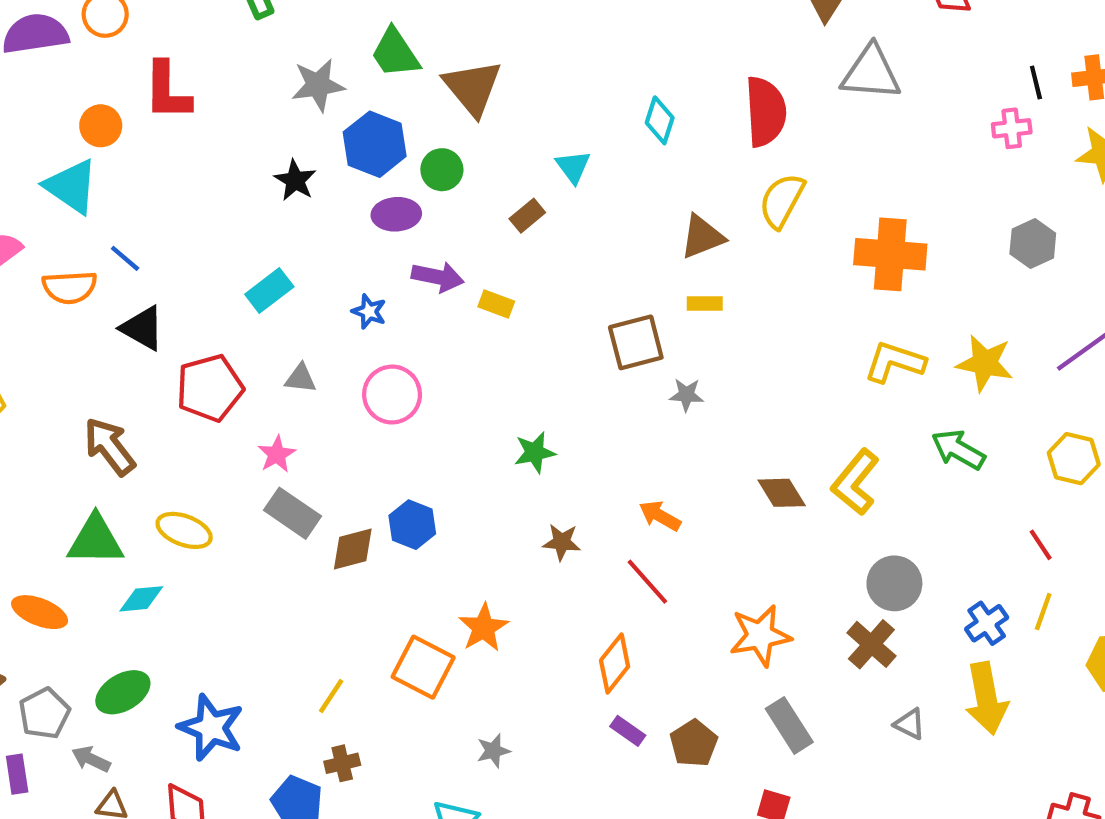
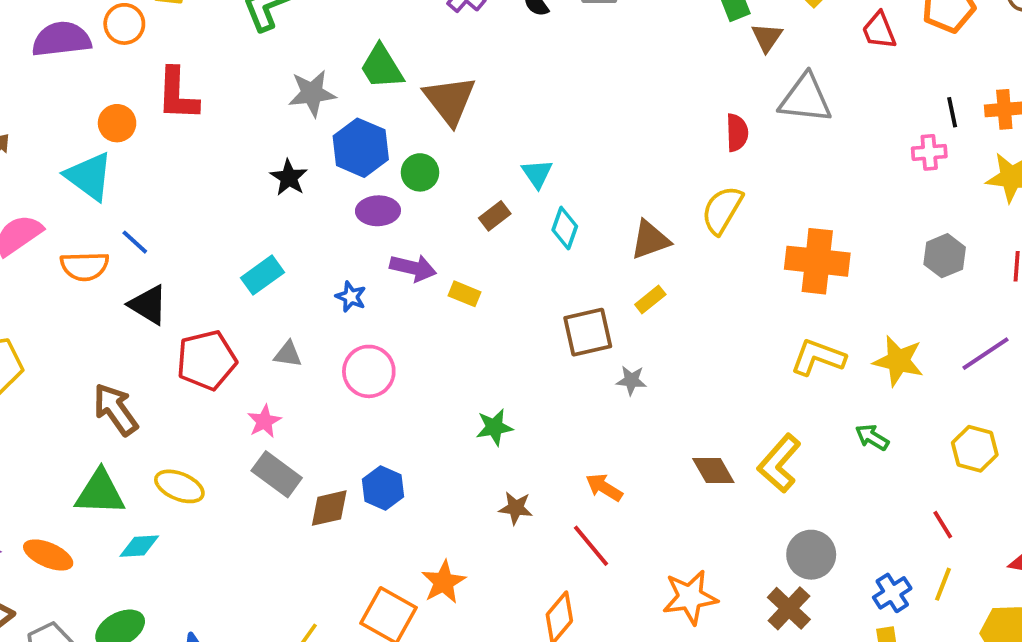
red semicircle: (766, 112) -> (737, 133), moved, size x0.6
cyan diamond: (660, 120) -> (565, 228), moved
yellow rectangle: (705, 303) -> (650, 299), turned -40
green arrow: (958, 450) -> (872, 437), size x0.7

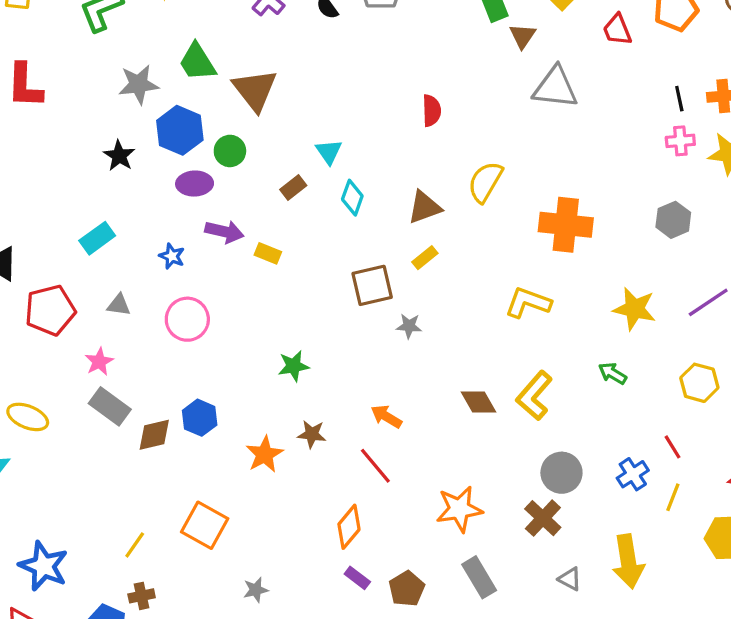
red semicircle: (737, 133) -> (432, 111), moved
pink cross: (929, 152) -> (680, 141), moved
yellow L-shape: (818, 357) -> (528, 303), moved
orange star: (443, 582) -> (265, 454), moved
blue cross: (892, 593) -> (633, 474), moved

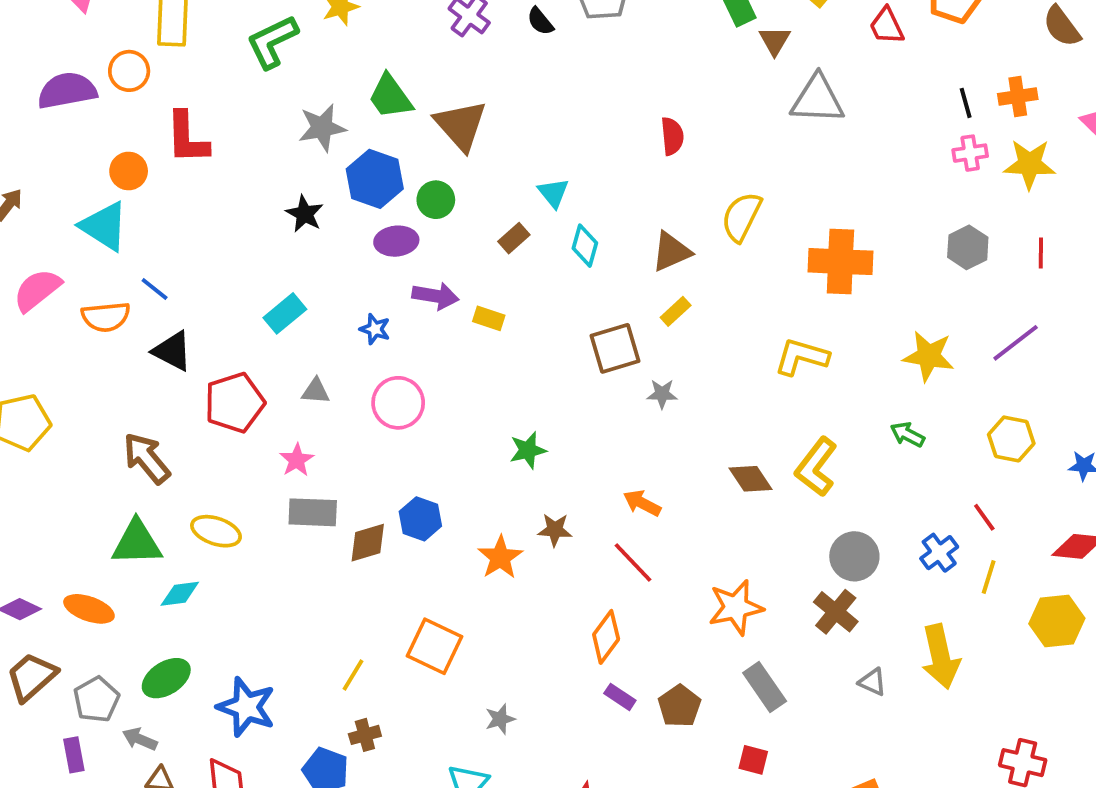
gray rectangle: (110, 406) -> (313, 512), turned -30

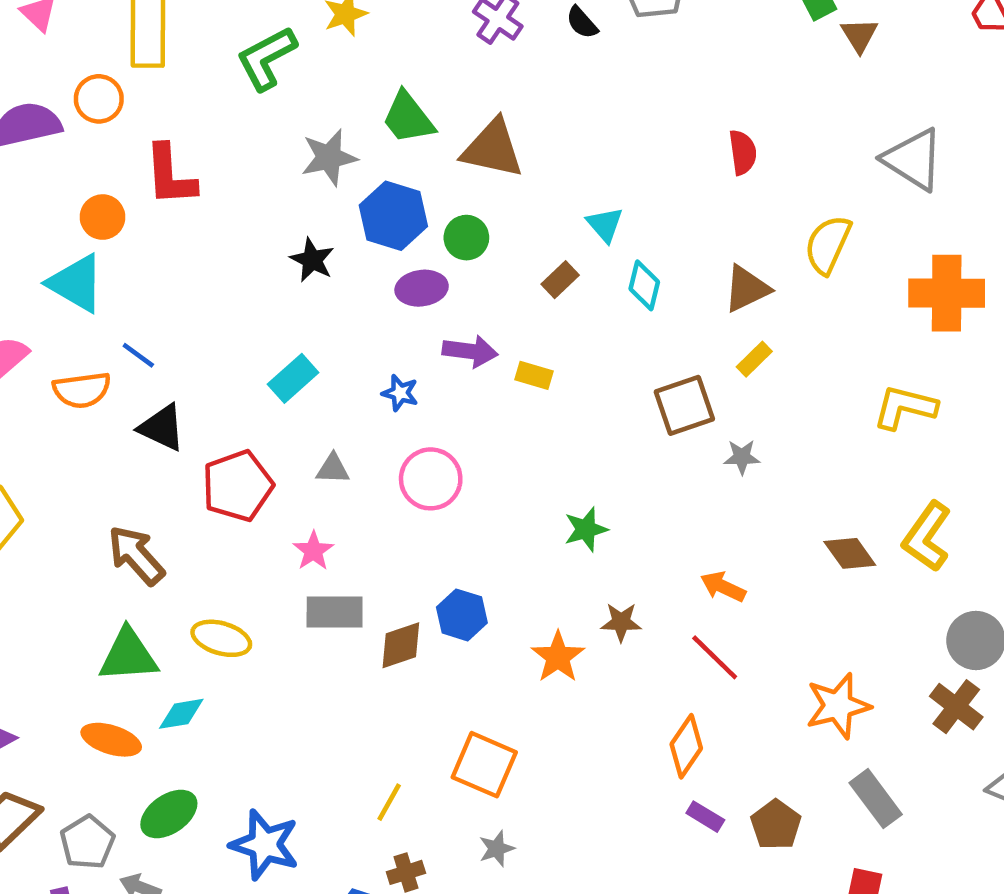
gray triangle: (817, 99) -> (913, 159), moved, turned 32
brown triangle: (461, 125) -> (493, 149), turned -34
orange ellipse: (89, 609) -> (111, 740), moved
gray star: (500, 719) -> (497, 849), moved

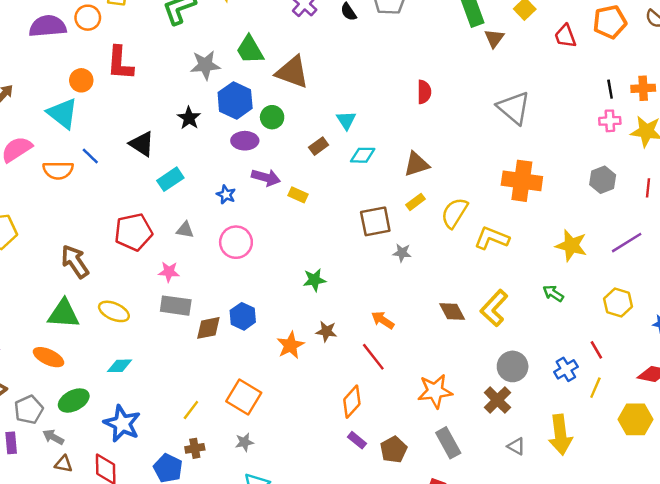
yellow semicircle: (828, 245) -> (454, 213), moved
cyan diamond: (644, 285) -> (363, 155), turned 70
black triangle: (162, 428) -> (142, 144), moved
pink star: (313, 551) -> (169, 272), turned 30
cyan diamond: (181, 714) -> (119, 366), moved

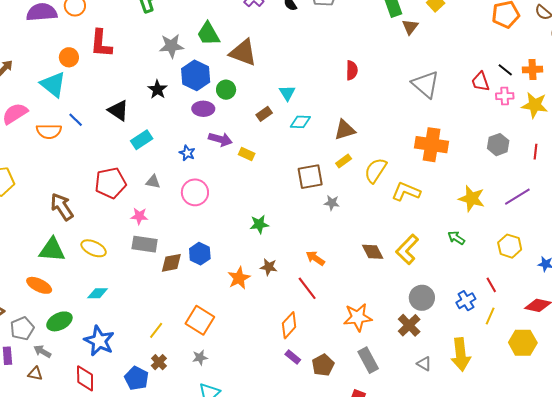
red trapezoid: (565, 36) -> (480, 82), moved
black line: (610, 89) -> (505, 70), turned -42
brown cross: (195, 448) -> (159, 362), turned -35
brown triangle: (63, 464) -> (35, 374), moved

